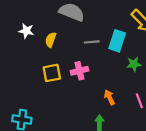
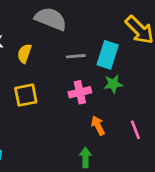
green star: (134, 64) -> (113, 84), moved
pink cross: (80, 71) -> (80, 92), moved

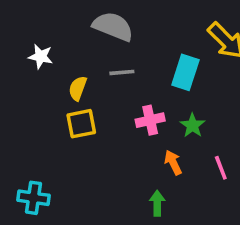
yellow semicircle: (24, 53) -> (78, 88), moved
gray line: (76, 56) -> (122, 72), moved
green star: (113, 84) -> (193, 125), moved, turned -30

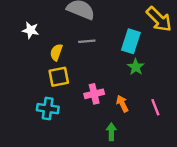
pink cross: (150, 120) -> (94, 94), moved
green star: (193, 125) -> (136, 67), moved
cyan cross: (34, 198) -> (48, 109), moved

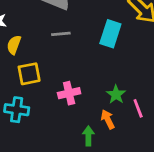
yellow semicircle: (56, 52) -> (14, 45), moved
green star: (136, 67) -> (116, 95), moved
orange arrow: (122, 104) -> (108, 119), moved

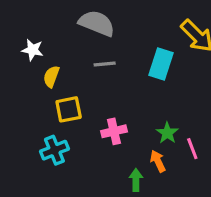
cyan cross: (17, 110) -> (54, 150), turned -30

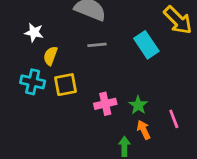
cyan rectangle: (161, 64) -> (146, 45), turned -52
green star: (167, 133) -> (138, 105), moved
cyan cross: (54, 150) -> (33, 82), moved, turned 35

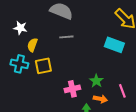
cyan rectangle: (146, 45) -> (114, 45), moved, turned -36
pink cross: (105, 104) -> (72, 89), moved
orange arrow: (144, 130) -> (100, 99), turned 128

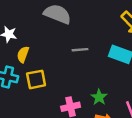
gray line: (66, 37) -> (80, 50), moved

